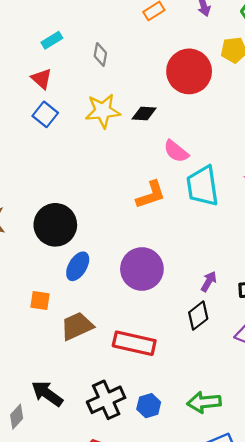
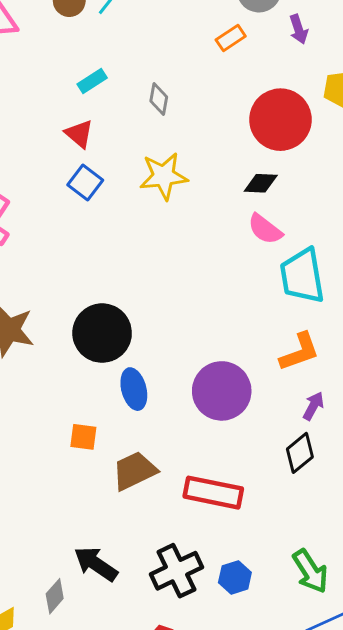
black diamond: (144, 114) -> (261, 183), moved
orange L-shape: (151, 195) -> (300, 352), moved
blue ellipse: (78, 266) -> (134, 389), turned -44
green arrow: (204, 402) -> (310, 571), turned -116

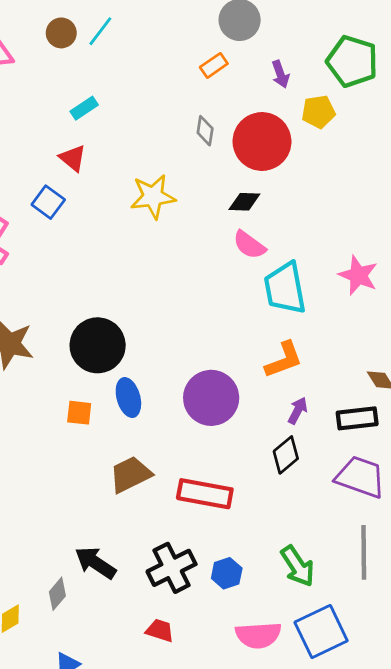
purple arrow: (299, 29) -> (280, 74), moved
gray diamond: (159, 99) -> (205, 131), moved
blue square: (85, 182) -> (48, 202), moved
orange square: (83, 437) -> (79, 413), moved

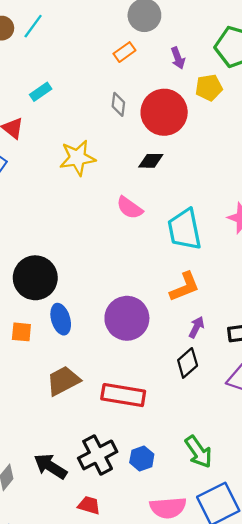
cyan rectangle: (84, 108) -> (41, 92), moved
pink semicircle: (249, 245) -> (130, 208), moved
black arrow: (95, 563) -> (50, 466), moved

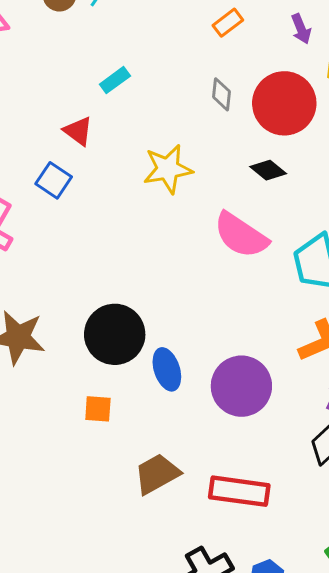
black diamond: (151, 161) -> (268, 170), turned 40
pink semicircle: (130, 208) -> (241, 235), size x1.5
blue ellipse: (61, 319) -> (167, 369), moved

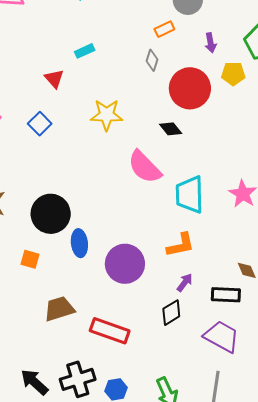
gray diamond: (222, 94) -> (152, 60), moved
blue square: (54, 180) -> (40, 124), moved

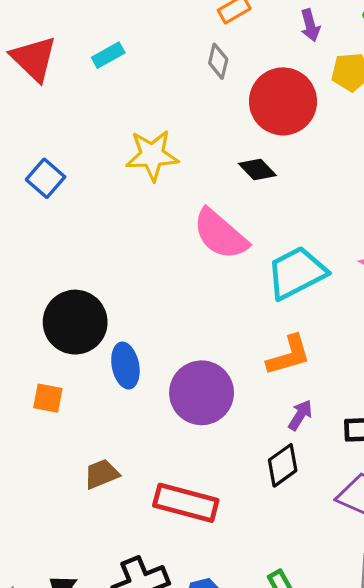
red triangle: (54, 79) -> (34, 59), moved, size x1.5
cyan trapezoid: (190, 195) -> (297, 273), turned 69
brown trapezoid: (59, 309) -> (102, 474), size x0.7

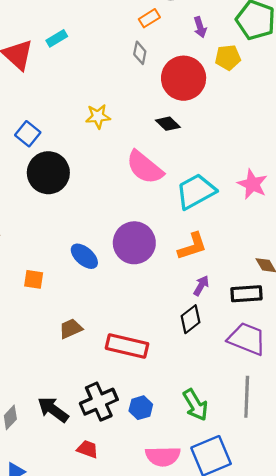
cyan rectangle: (108, 55) -> (57, 38), moved
yellow star: (152, 155) -> (98, 116), size x0.7
black circle: (75, 322) -> (48, 173), moved
blue ellipse: (125, 366) -> (84, 256), turned -36
purple circle: (202, 393) -> (134, 243), moved

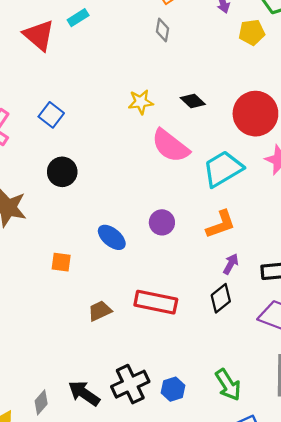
red circle: (184, 78) -> (255, 114), moved
yellow star: (98, 116) -> (141, 102), moved
black circle: (48, 173) -> (62, 172), moved, size x0.7
purple circle: (134, 243) -> (162, 222), size x0.6
red rectangle: (127, 346) -> (156, 302), moved

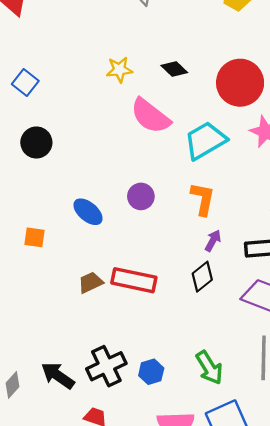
orange L-shape: (221, 224) -> (203, 199), turned -60
brown trapezoid: (100, 311) -> (91, 282), moved

